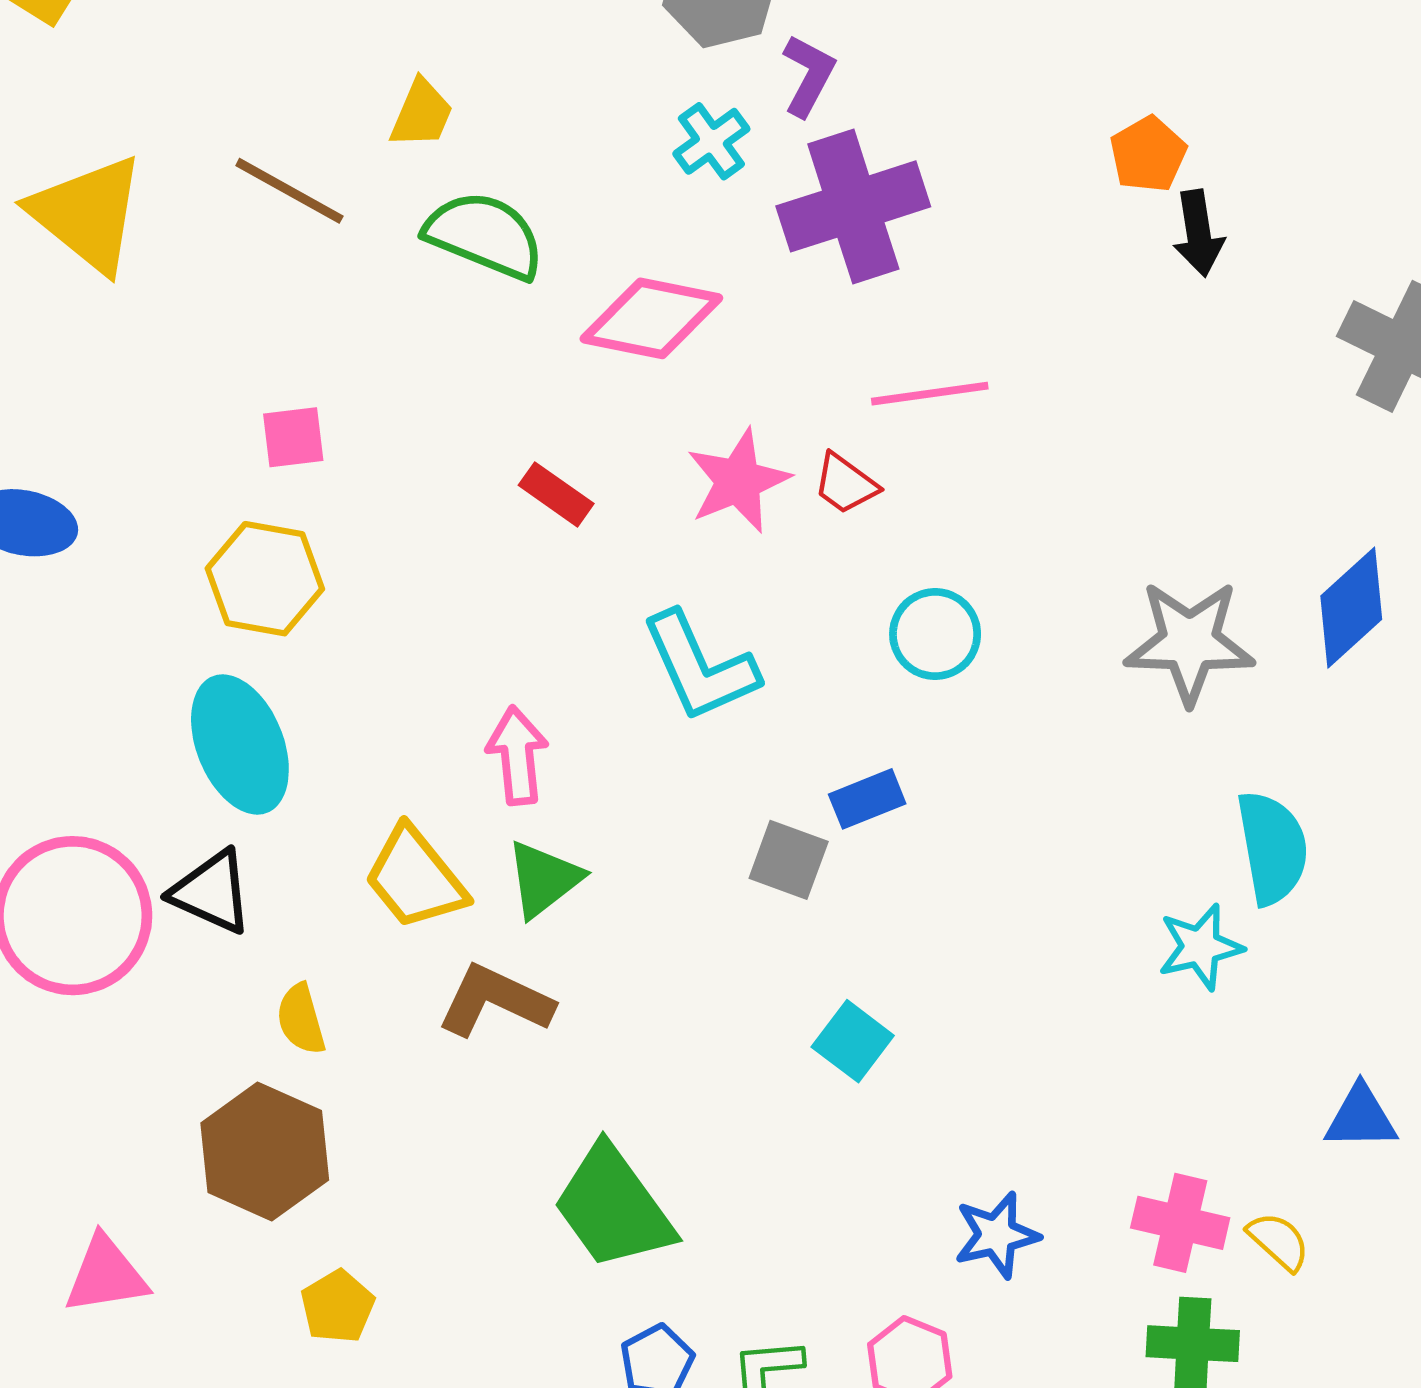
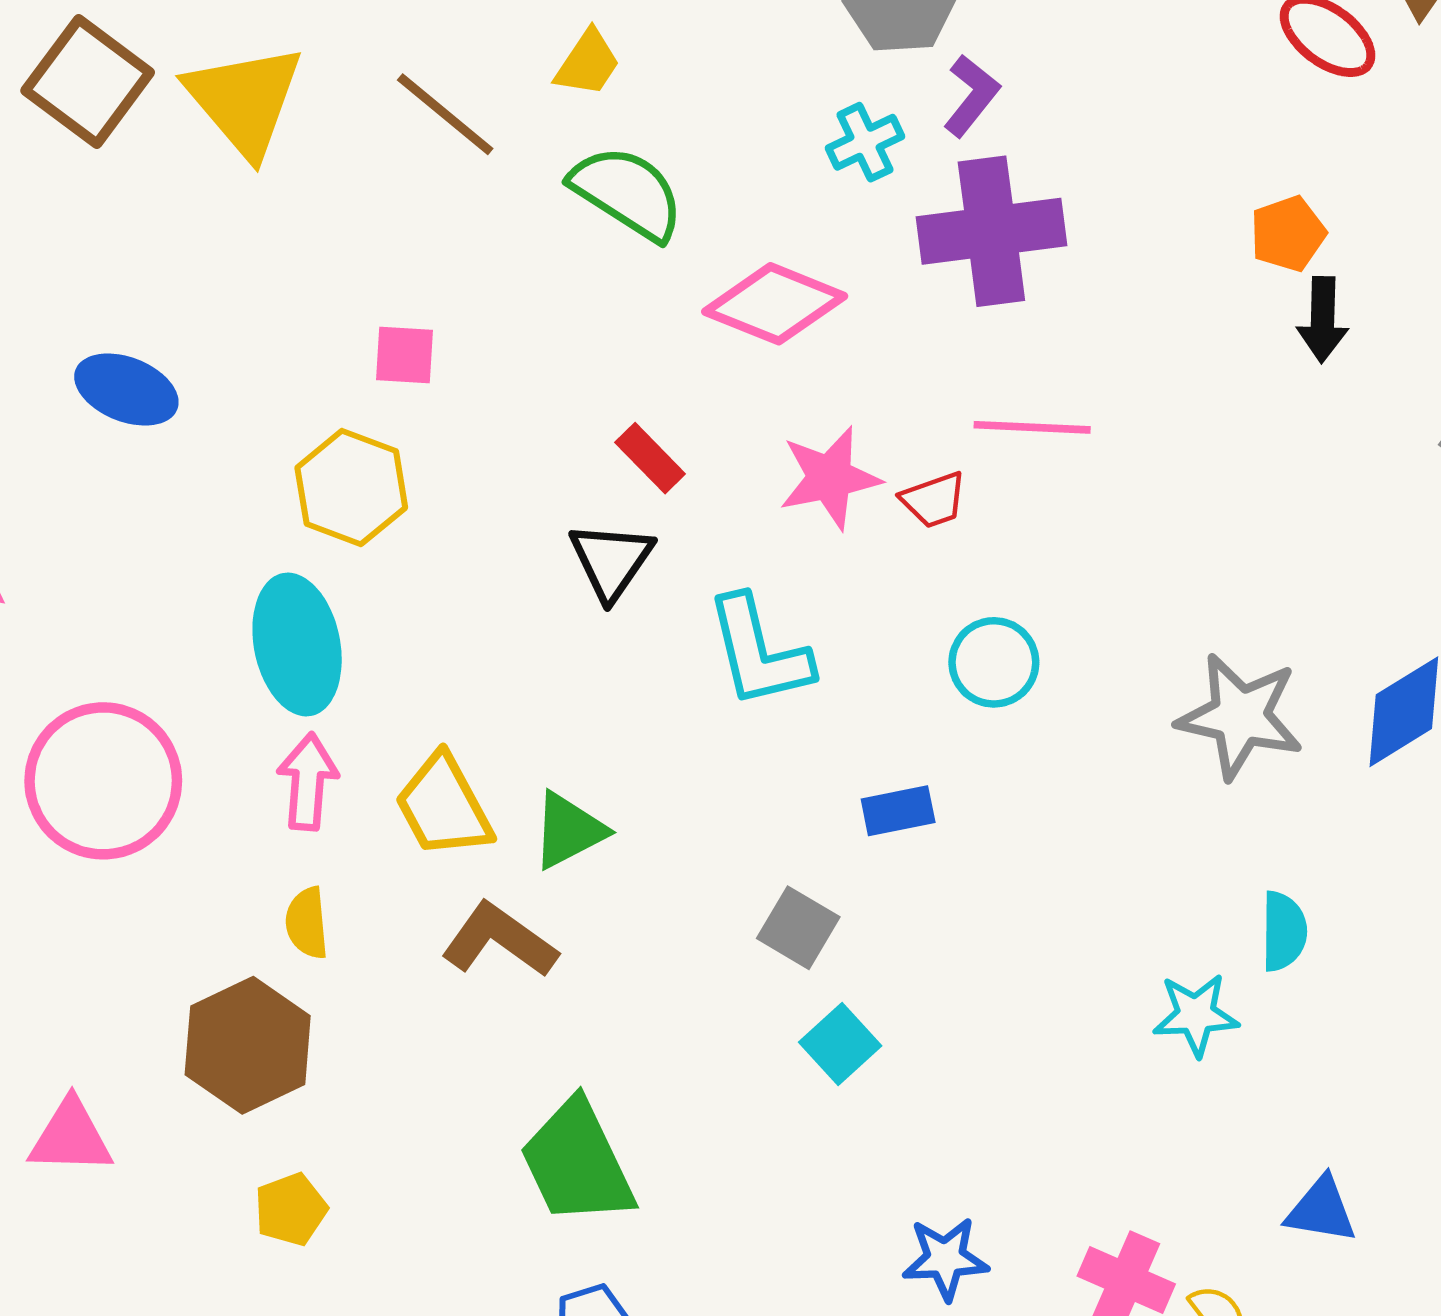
red trapezoid: (845, 484) -> (934, 500), turned -66
pink arrow: (517, 755) -> (308, 782), moved
cyan semicircle: (1272, 848) -> (1284, 931), size x0.7
gray square: (789, 860) -> (798, 928), moved
black triangle: (212, 892) -> (611, 561), moved, turned 30

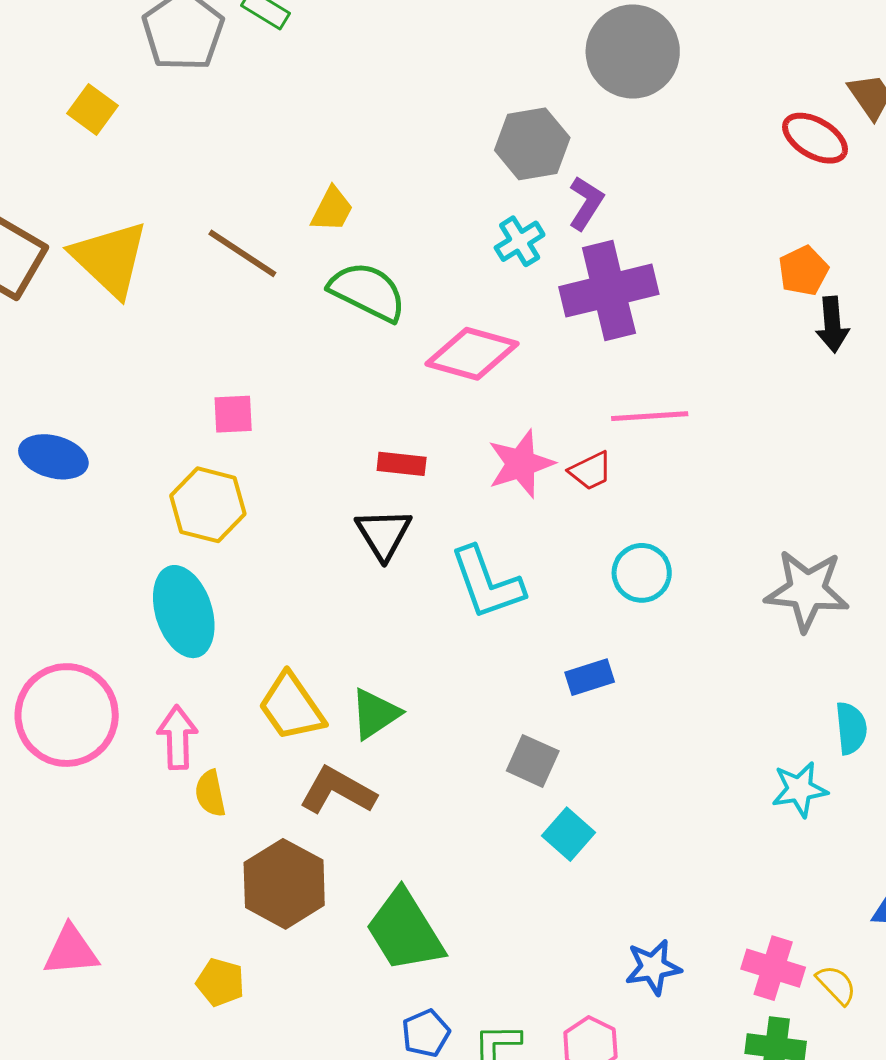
red rectangle: (650, 458) -> (402, 464), turned -33
pink arrow: (308, 782) -> (177, 737), moved
brown hexagon: (248, 1045) -> (284, 884), moved
yellow pentagon: (291, 1209) -> (220, 982), turned -30

